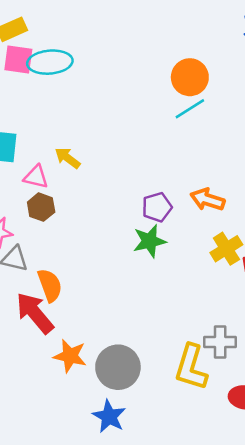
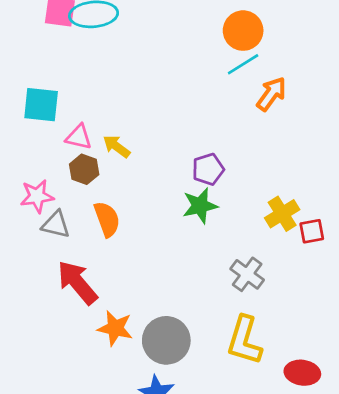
yellow arrow: (68, 158) -> (116, 146), moved
orange arrow: (207, 200) -> (271, 94), moved, turned 108
orange semicircle: (50, 285) -> (107, 219), moved
gray cross: (220, 342) -> (247, 274), moved, turned 36

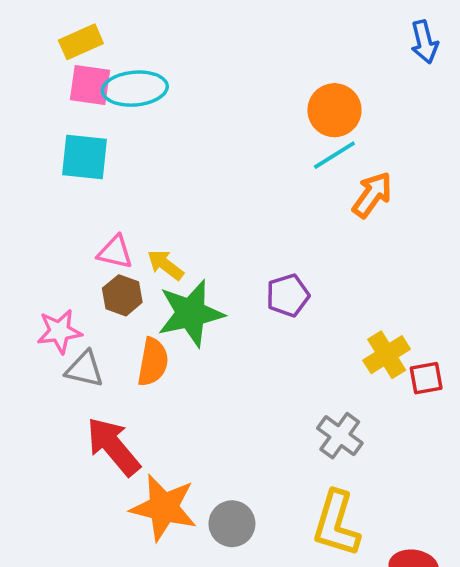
cyan square: (41, 105) -> (85, 157), moved
green star: (200, 206) -> (191, 313), moved, size x1.4
orange semicircle: (107, 219) -> (153, 362), turned 30
orange star: (115, 328) -> (164, 508), size x1.4
gray circle: (166, 340) -> (232, 524), size x0.7

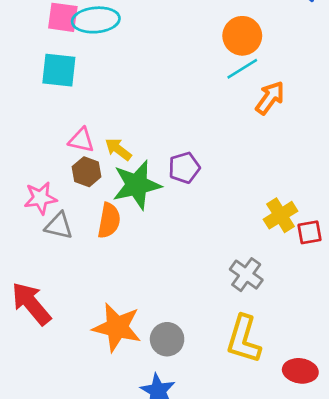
purple pentagon: (288, 295) -> (184, 168), moved
red arrow: (113, 446) -> (31, 304), moved

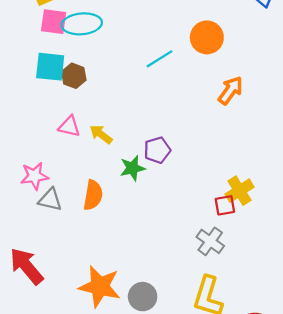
cyan line: (242, 69) -> (159, 59), moved
brown hexagon: (87, 172) -> (74, 76), moved
green star: (137, 185) -> (132, 168), moved, size x0.6
red square: (310, 232) -> (225, 205), moved

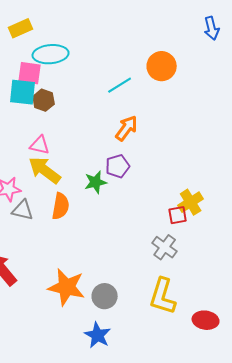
pink square: (54, 22) -> (30, 73), moved
orange arrow: (230, 90) -> (127, 128), moved
yellow arrow: (101, 134) -> (45, 170), moved, size x1.6

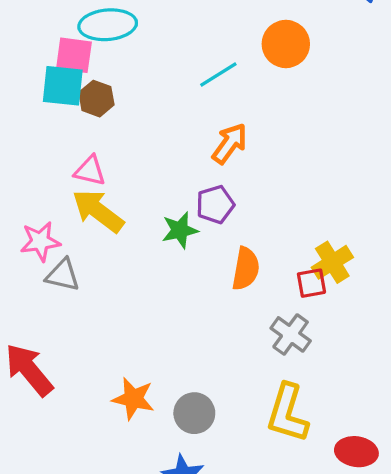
orange semicircle: (61, 206) -> (246, 269), moved
orange star: (67, 287) -> (133, 399), size x0.7

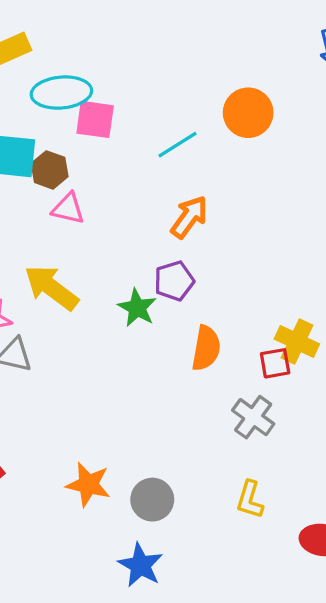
pink square: (74, 55) -> (95, 119), moved
pink triangle: (90, 171) -> (68, 209), moved
green star: (180, 230) -> (137, 308), turned -30
yellow cross: (332, 262) -> (297, 341), turned -33
yellow L-shape: (287, 413) -> (250, 500), size x0.6

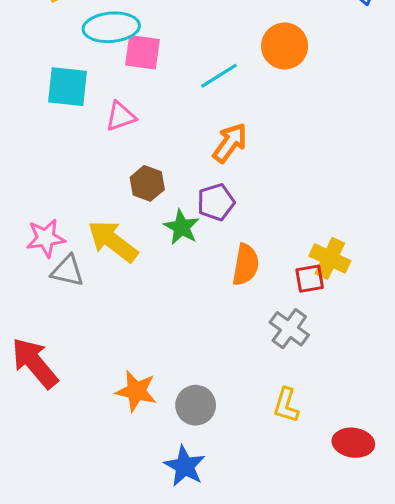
brown hexagon: (50, 170) -> (147, 183), moved
pink triangle: (68, 209) -> (121, 116), moved, turned -32
yellow arrow: (51, 288) -> (113, 241), moved

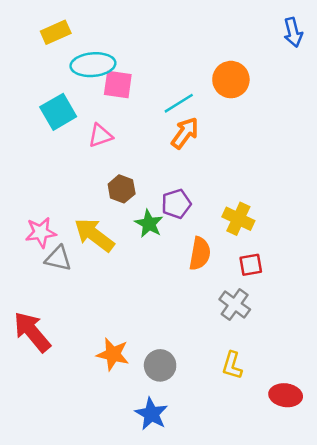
cyan square: (68, 87) -> (58, 112), turned -36
orange arrow: (230, 143) -> (185, 133), moved
yellow cross: (330, 258) -> (238, 219), moved

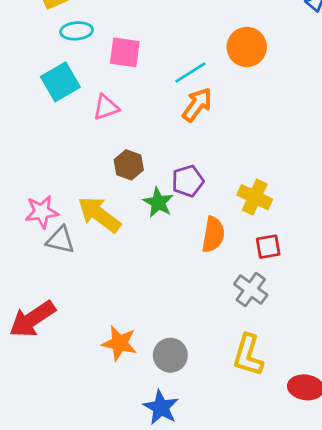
cyan ellipse: (93, 65) -> (77, 31), moved, size x0.7
red arrow: (32, 332) -> (32, 319), turned -84
yellow L-shape: (232, 365) -> (248, 355), size x1.4

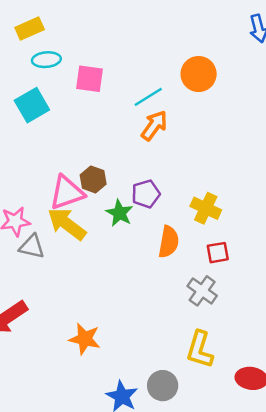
pink triangle: (106, 107) -> (67, 193), moved, size x1.5
gray circle: (170, 355) -> (163, 386), moved

